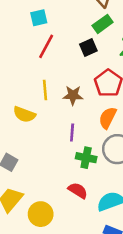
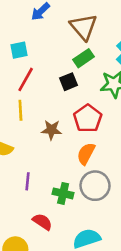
yellow line: (45, 90) -> (20, 110), moved
purple line: (72, 132) -> (28, 181), moved
red semicircle: (78, 191) -> (42, 222), moved

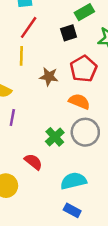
orange semicircle: (86, 154) -> (79, 101), turned 80
purple line: (28, 181) -> (12, 117), moved
green cross: (63, 193) -> (55, 137), turned 30

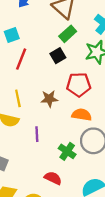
yellow line: (21, 56) -> (18, 98), moved
red pentagon: (84, 69) -> (79, 85), turned -30
purple line: (12, 117) -> (37, 134), moved

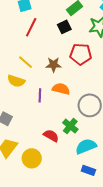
yellow line: (18, 98) -> (26, 62), turned -42
orange semicircle: (82, 115) -> (61, 89), moved
green cross: (67, 151) -> (70, 126), moved

